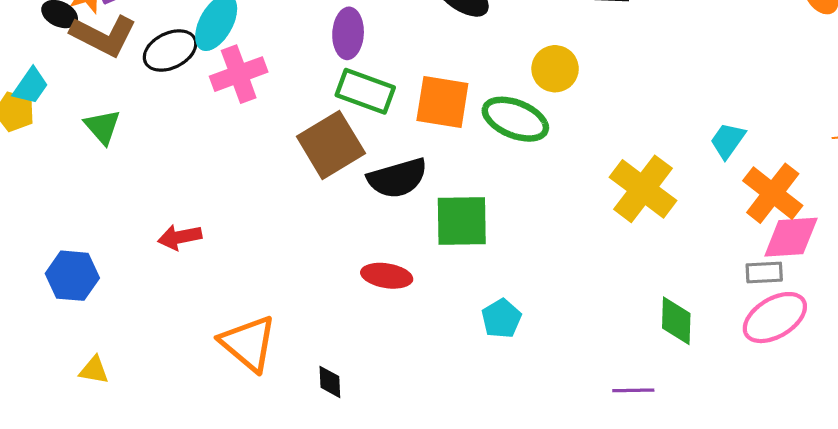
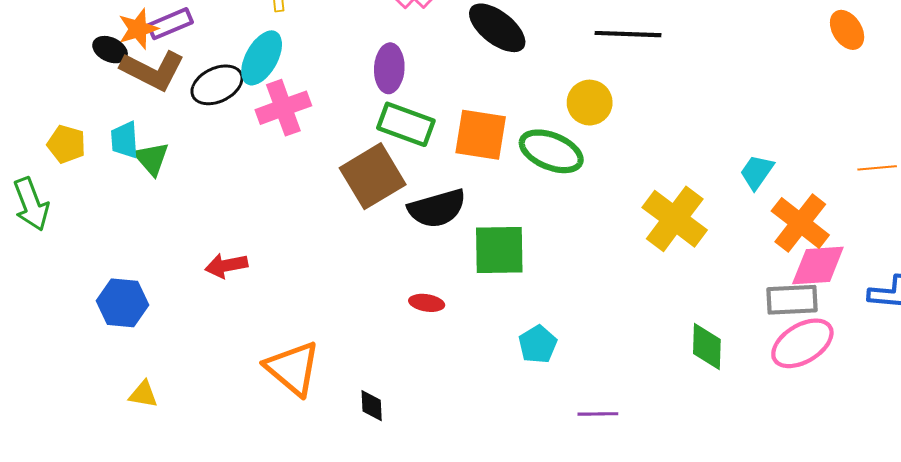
cyan trapezoid: (31, 86) -> (125, 140), moved, turned 141
gray rectangle: (764, 272) -> (792, 300), size x1.4
red ellipse: (387, 276) -> (427, 303), size x0.7
purple line: (633, 390) -> (598, 414), moved

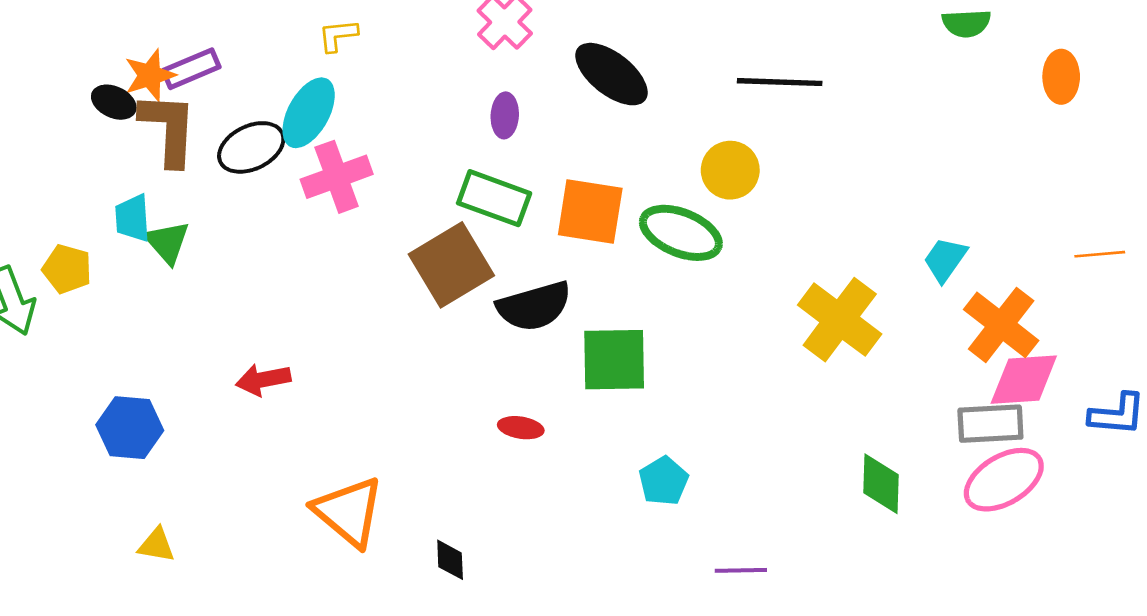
orange ellipse: (847, 30) -> (1061, 77), turned 33
purple ellipse: (389, 68) -> (505, 115), moved, size x0.7
brown L-shape: (153, 70) -> (168, 129), turned -114
yellow pentagon: (66, 144) -> (67, 269), moved

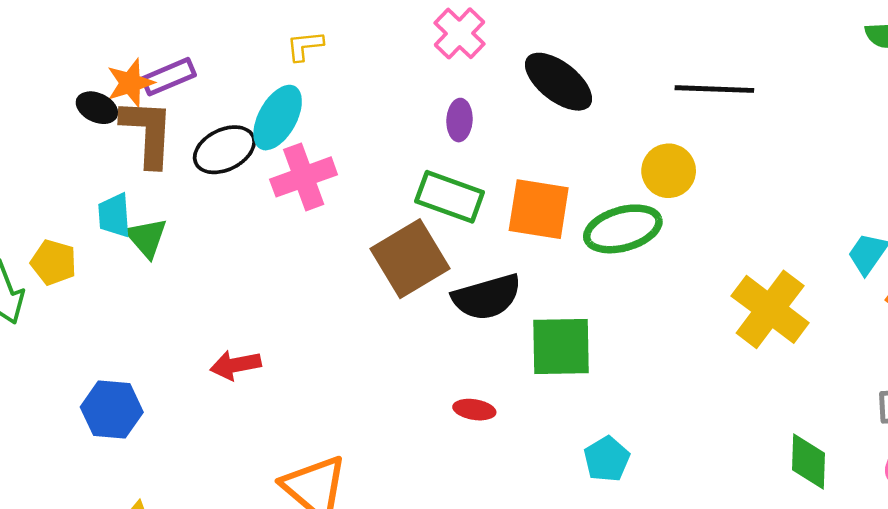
green ellipse: (681, 233) -> (623, 229), turned -38

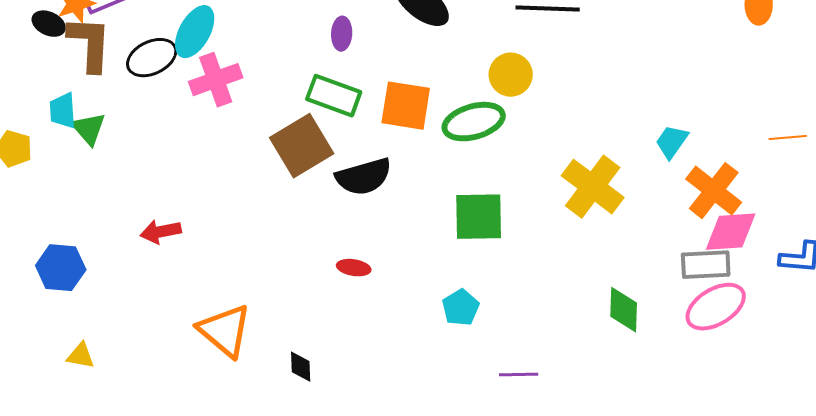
green square: (561, 346) -> (479, 217), moved

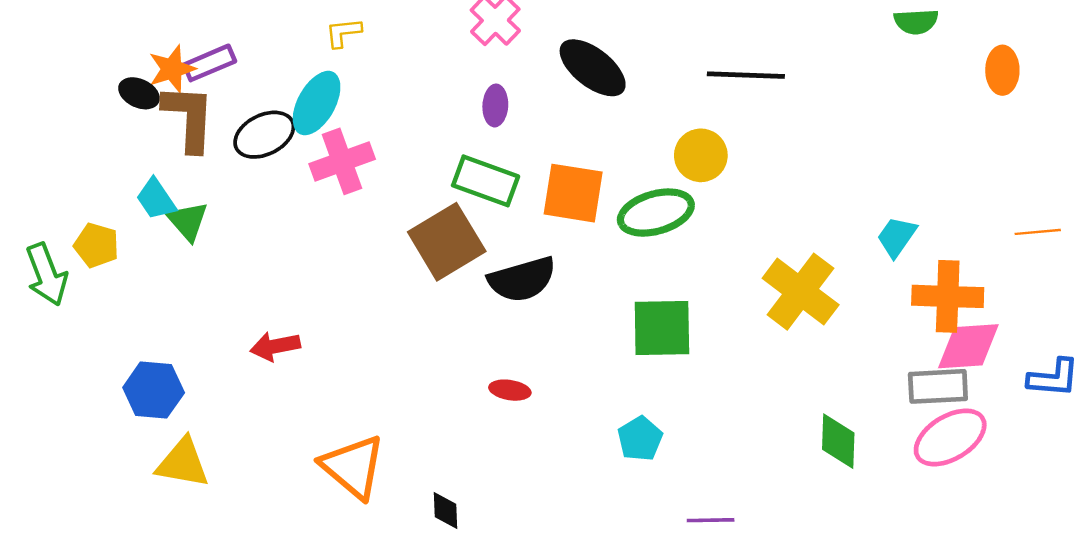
cyan trapezoid: (63, 111) -> (156, 199), turned -30
orange cross: (714, 191) -> (948, 296), turned -36
yellow triangle: (81, 356) -> (183, 463), moved, size x1.6

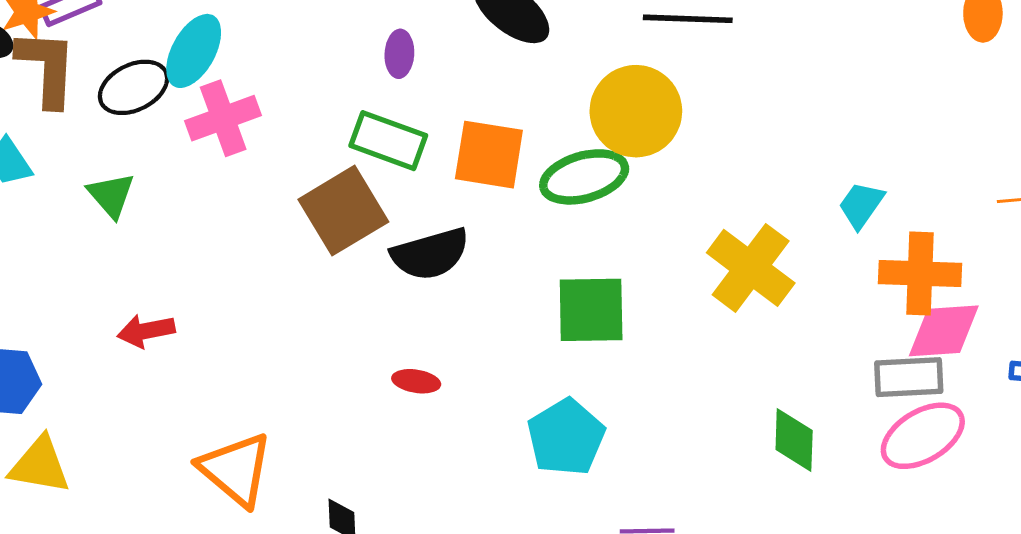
yellow circle: (701, 155) -> (636, 111), size x1.5
green triangle: (188, 221) -> (111, 195), moved
cyan pentagon: (640, 439) -> (566, 437), size x1.5

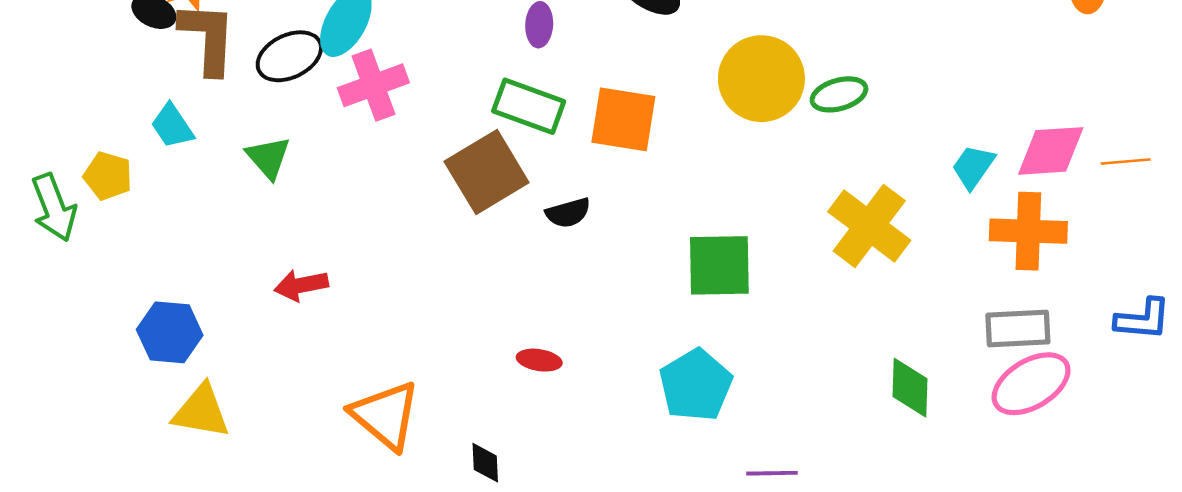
green ellipse: (584, 177) -> (839, 94), moved, size x0.7
black semicircle: (430, 254) -> (568, 213), size x0.6
pink diamond: (944, 331) -> (1051, 151), moved
red ellipse: (416, 381) -> (539, 360), moved

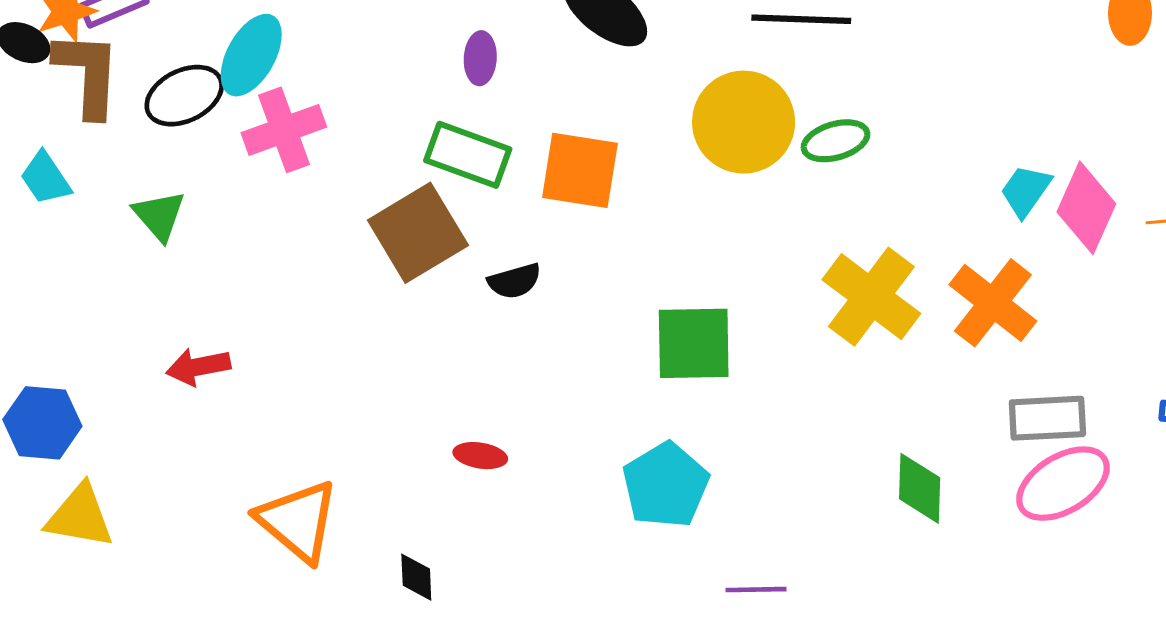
pink diamond: (1051, 151) -> (1086, 208), turned -62
cyan trapezoid: (973, 167) -> (1026, 191), moved
orange cross: (1028, 231) -> (993, 303), moved, turned 36

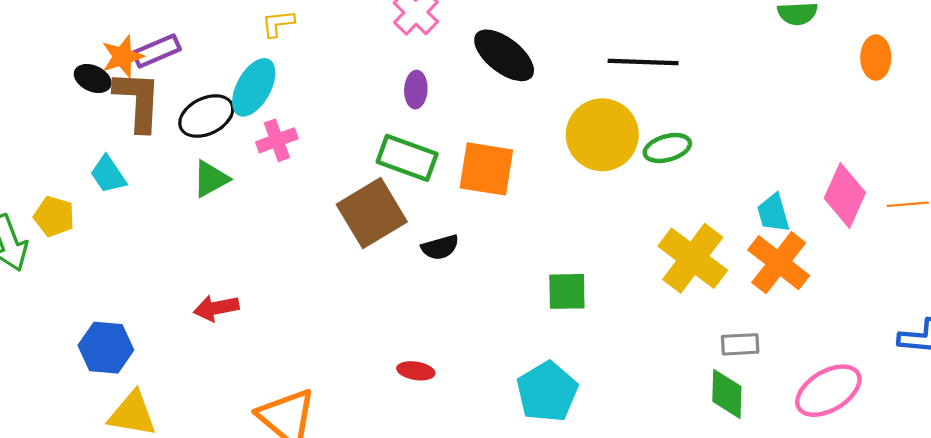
pink cross: (284, 130) -> (277, 140), size x0.7
cyan trapezoid: (1026, 191) -> (773, 213), moved, turned -51
green triangle: (159, 216) -> (211, 179), moved, turned 42
green square: (694, 343) -> (567, 291), size x0.7
gray rectangle: (1047, 418) -> (740, 344), moved, size x0.7

